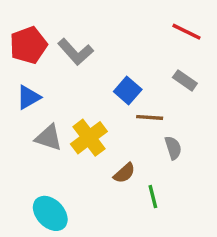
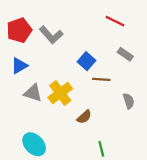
red line: (187, 32) -> (115, 21), moved
gray semicircle: (173, 148) -> (129, 101), moved
green line: (153, 197) -> (101, 149), moved

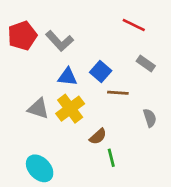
blue triangle: (19, 66) -> (67, 77), moved, turned 36
green line: (101, 149) -> (111, 158), moved

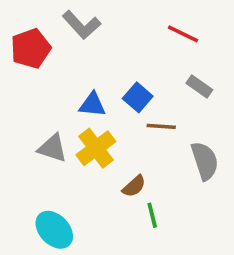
gray L-shape: (59, 41) -> (81, 25), moved
gray semicircle: (150, 118) -> (205, 161), size x1.5

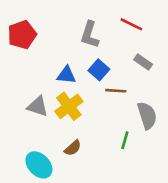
gray L-shape: (81, 25) -> (90, 35), moved, turned 60
brown semicircle: (134, 186) -> (73, 148), moved
green line: (152, 215) -> (125, 140), moved, turned 30

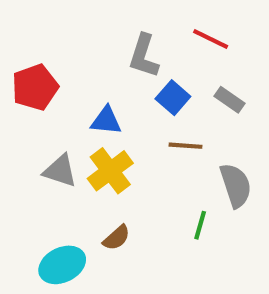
red pentagon: (22, 35) -> (35, 87), moved
blue square: (99, 70) -> (173, 98), moved
cyan ellipse: (39, 165) -> (62, 265), turned -72

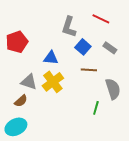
brown semicircle: (117, 238) -> (21, 101), moved
cyan ellipse: (62, 265) -> (16, 127), moved

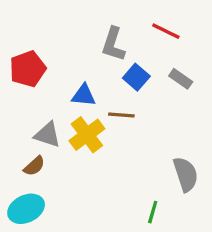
brown line: (89, 70) -> (121, 115), moved
gray semicircle: (113, 89) -> (186, 174), moved
green line: (96, 108) -> (153, 212), moved

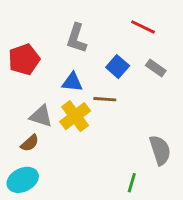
gray L-shape: (113, 44) -> (76, 38), moved

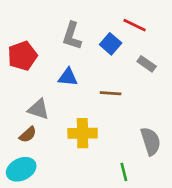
blue square: (118, 67) -> (111, 44), moved
brown line: (105, 99) -> (111, 93), moved
yellow cross: (75, 116) -> (83, 133), moved, turned 36
green line: (132, 183) -> (124, 172), turned -30

